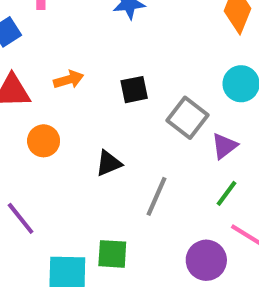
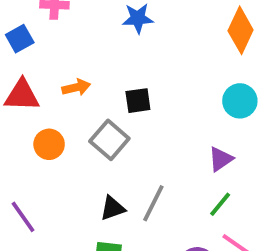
gray square: (188, 118) -> (109, 140), moved
black triangle: (109, 163) -> (113, 208), moved

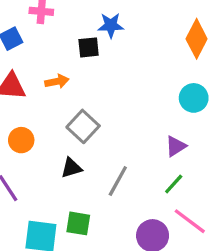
black square: (138, 101) -> (89, 47), moved
orange circle: (49, 144) -> (21, 140), moved
black triangle: (113, 208) -> (71, 168), moved

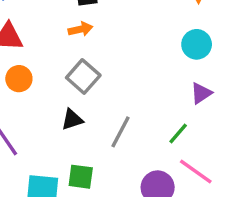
orange arrow: (57, 81) -> (80, 29), moved
orange circle: (21, 140) -> (19, 79), moved
purple triangle: (176, 146) -> (201, 93), moved

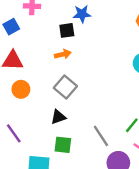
gray line: (120, 132) -> (101, 136), moved, turned -60
green square: (81, 177) -> (63, 145), moved

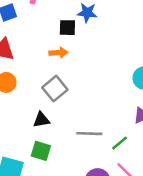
gray line: (101, 136) -> (89, 134), moved, turned -65

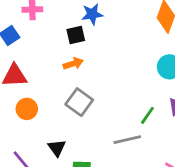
black triangle: (41, 120) -> (57, 148), moved, turned -42
green line: (120, 143) -> (147, 115), moved

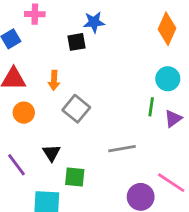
orange arrow: (73, 64) -> (54, 80), moved, turned 108
green line: (147, 115) -> (151, 107), moved, turned -30

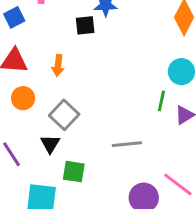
gray square: (76, 109) -> (64, 115), moved

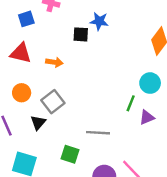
orange arrow: (58, 65) -> (54, 62), turned -98
orange circle: (23, 98) -> (22, 93), moved
green square: (74, 172) -> (70, 154), moved

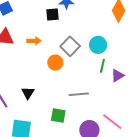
cyan circle: (150, 83) -> (98, 45), moved
orange circle: (22, 93) -> (55, 63), moved
gray square: (53, 102) -> (70, 46), moved

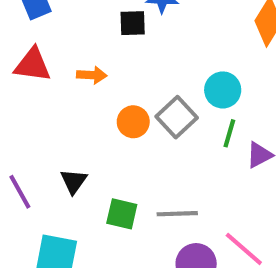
gray square: (70, 46) -> (177, 117), moved
gray line: (79, 94) -> (177, 214), moved
green square: (58, 116) -> (122, 214), moved

